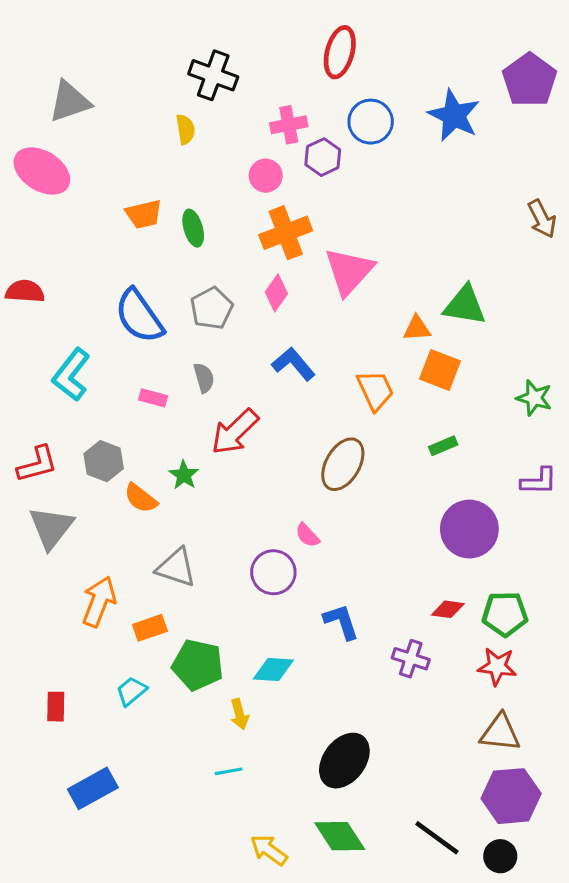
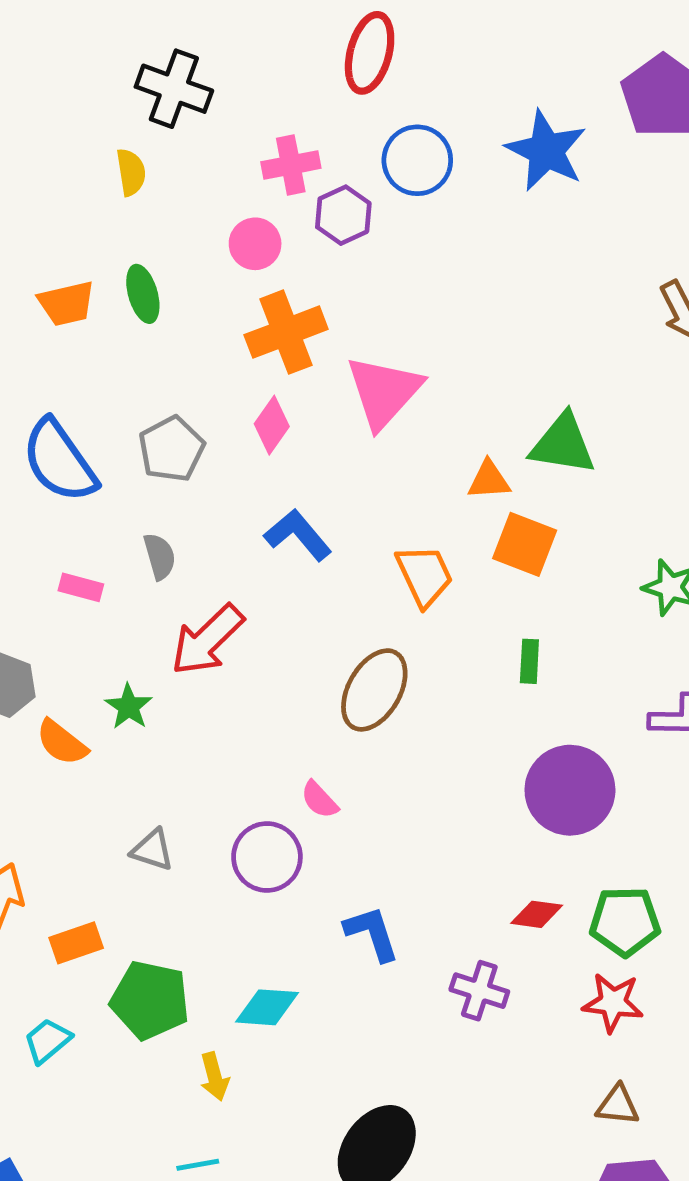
green ellipse: (193, 228) -> (143, 294), moved
green rectangle: (443, 446) -> (529, 661), turned -64
gray triangle: (176, 568) -> (152, 850), moved, size x0.7
brown triangle: (500, 733) -> (618, 1105), size x0.7

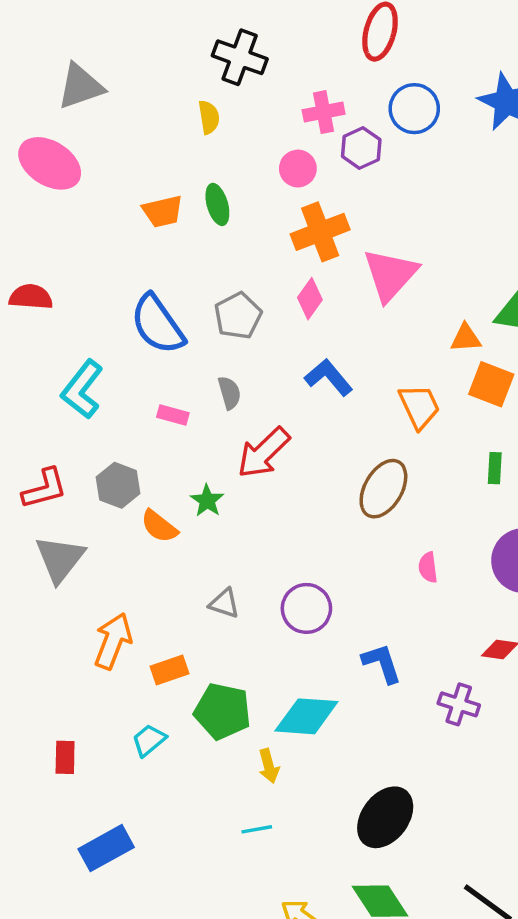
pink semicircle: (319, 800) -> (428, 567), moved, turned 36
cyan diamond: (267, 1007) -> (306, 716), size x1.4

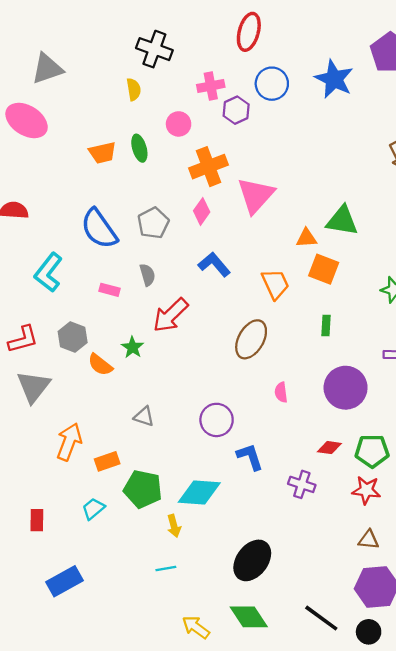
pink circle: (298, 169) -> (179, 124), moved
purple circle: (306, 608) -> (217, 420), moved

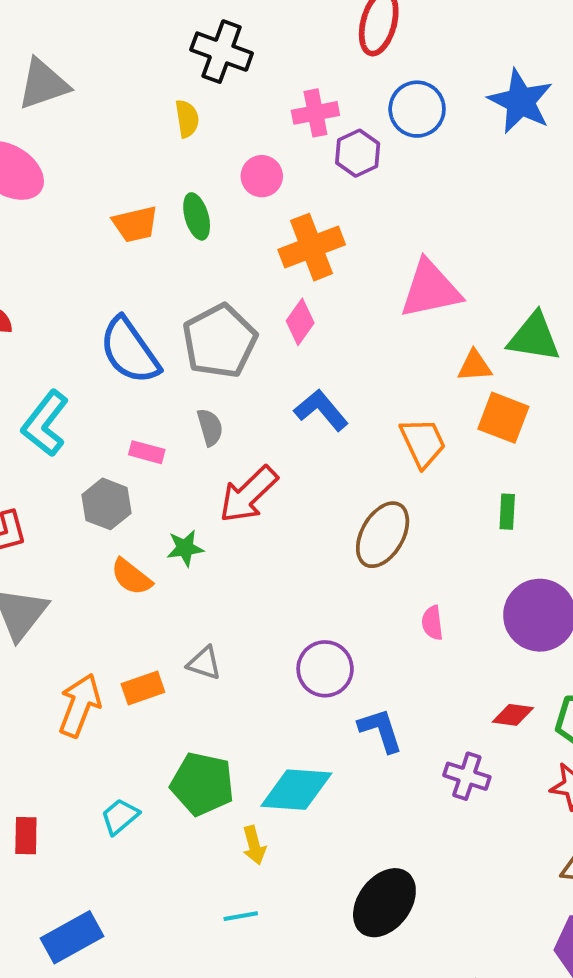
pink triangle: (256, 195) -> (430, 289), moved, turned 36
gray pentagon: (153, 223) -> (220, 341), size x1.4
gray hexagon: (73, 337) -> (106, 504), moved
green star: (132, 347) -> (185, 548), turned 30
orange rectangle: (107, 461) -> (143, 688), moved

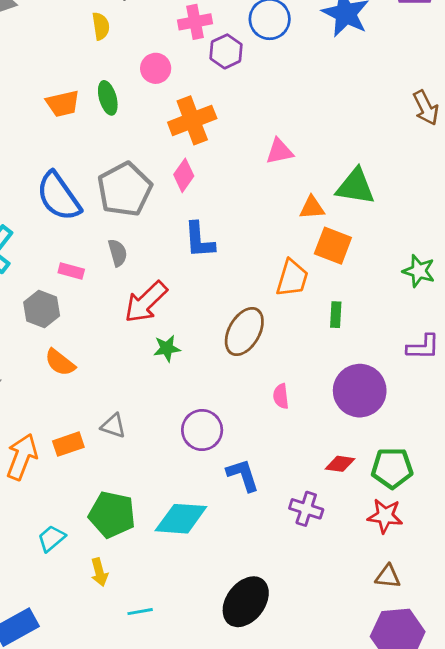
pink triangle: (430, 289) -> (279, 151), size x0.6
blue L-shape: (321, 410) -> (199, 240), turned -144
orange trapezoid: (423, 443) -> (292, 278), moved, turned 42
green star: (185, 548) -> (167, 348), moved
yellow arrow: (254, 845) -> (99, 572), moved

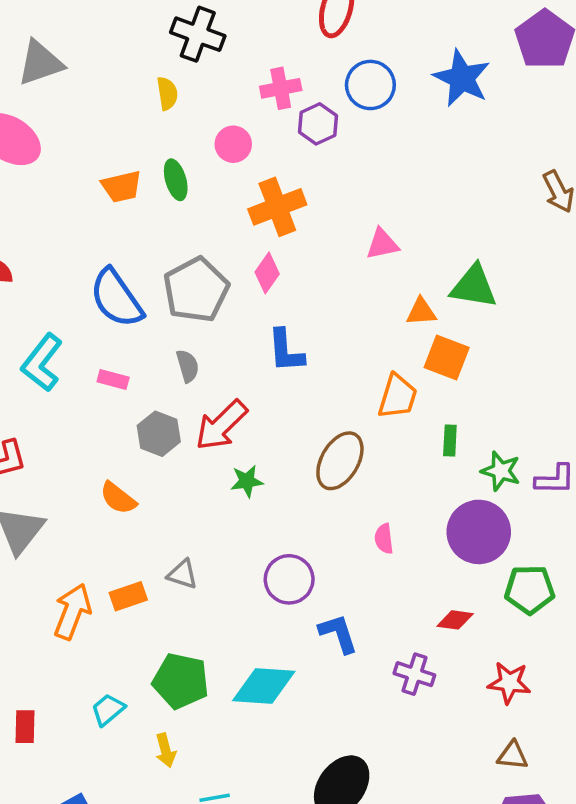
pink rectangle: (71, 271) -> (113, 380), moved
green star: (419, 271) -> (501, 471), moved
gray hexagon: (42, 309) -> (159, 434), moved
green pentagon: (392, 468) -> (530, 589), moved

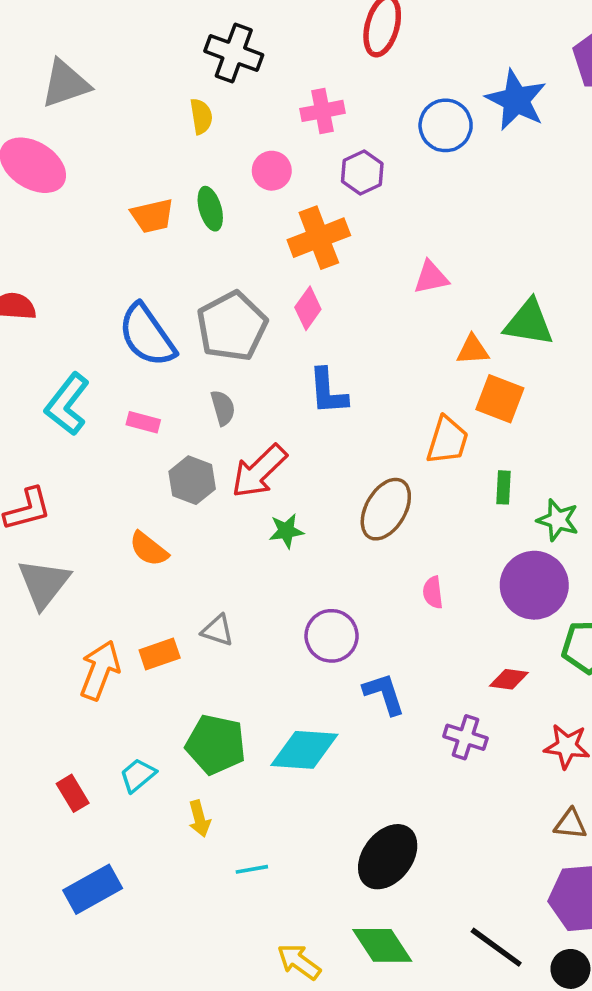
blue circle: (370, 85) -> (446, 125), moved
purple hexagon: (318, 124) -> (362, 172), moved
red rectangle: (25, 727) -> (73, 793), moved, turned -32

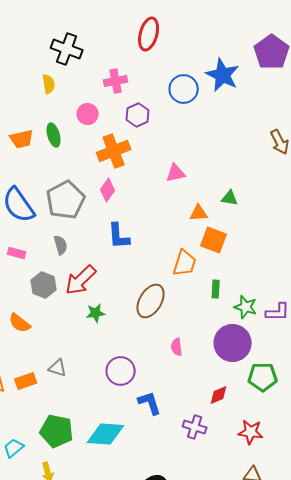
green triangle: (529, 323) -> (230, 198), size x0.6
red diamond: (509, 679) -> (219, 395), turned -30

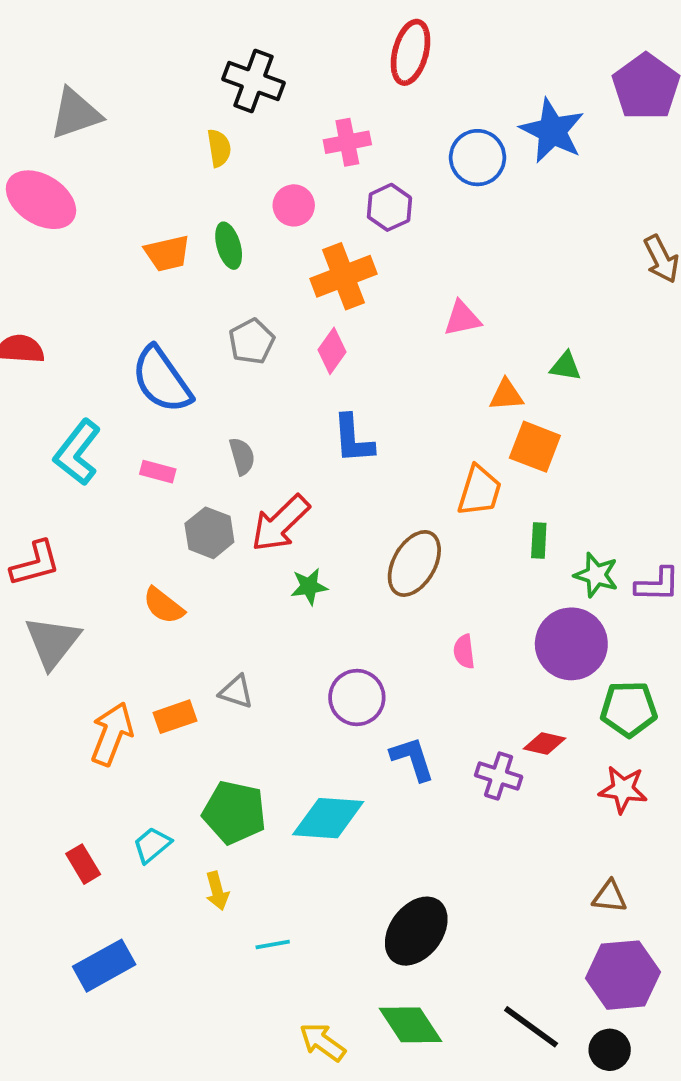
gray pentagon: (66, 200) -> (252, 341), moved, size x0.6
red diamond: (219, 395) -> (545, 743), turned 35
purple cross: (195, 427) -> (499, 776), moved
red star: (251, 432) -> (623, 789), moved

